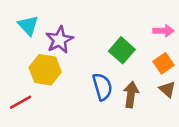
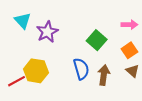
yellow hexagon: (45, 70) -> (36, 71), moved

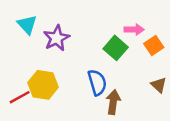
pink arrow: (129, 25) -> (134, 30), moved
orange square: (129, 50) -> (154, 46), moved
brown arrow: (104, 75) -> (113, 102), moved

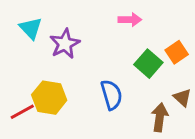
pink arrow: (134, 30) -> (130, 20), moved
green square: (116, 48) -> (148, 64), moved
brown arrow: (113, 102) -> (160, 117), moved

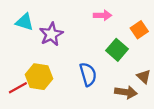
cyan triangle: (31, 28) -> (25, 22), turned -30
orange square: (177, 52) -> (139, 30), moved
brown arrow: (160, 117) -> (126, 92), turned 90

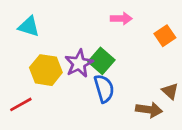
purple star: (51, 34) -> (79, 63), moved
green square: (117, 50) -> (101, 61), moved
yellow hexagon: (39, 77) -> (46, 70), moved

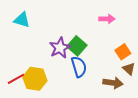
pink arrow: (121, 19) -> (107, 19), moved
orange square: (165, 36) -> (123, 52), moved
yellow hexagon: (46, 70) -> (35, 79), moved

